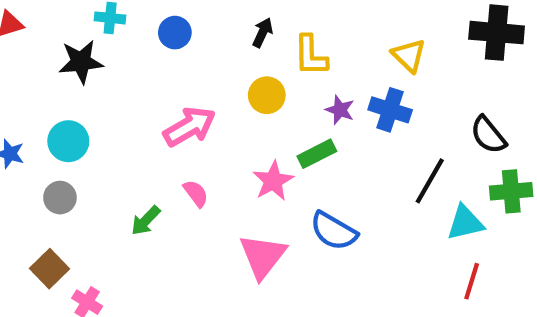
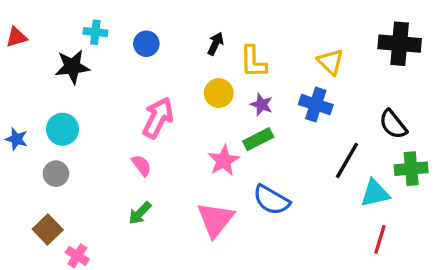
purple star: (340, 110) -> (261, 105), moved
pink arrow: (189, 127) -> (158, 118), turned -33
pink semicircle: (196, 193) -> (141, 165), moved
green arrow: (146, 221) -> (140, 213), moved

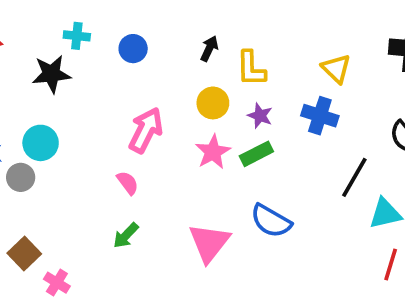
pink star: (224, 160) -> (213, 152), moved
gray circle: (56, 174) -> (21, 177), moved

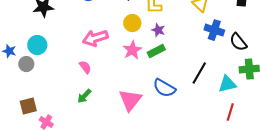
blue cross: (320, 116) -> (214, 30), moved
pink arrow: (146, 130) -> (95, 38), turned -135
black line: (354, 177) -> (199, 73), moved
brown square: (24, 254) -> (28, 106), turned 30

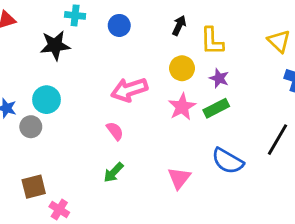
pink triangle: (130, 100) -> (179, 178), size x0.7

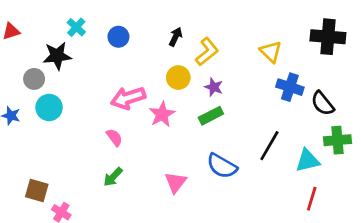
cyan cross: (75, 15) -> (76, 27), turned 36
yellow L-shape: (212, 41) -> (207, 52), turned -128
pink star: (182, 107) -> (162, 114), moved
gray circle: (31, 127) -> (34, 79), moved
brown square: (34, 187) -> (37, 190), turned 30

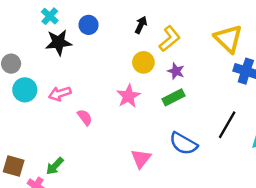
yellow triangle: (271, 52) -> (228, 39), size x1.4
black star: (57, 56) -> (59, 42), moved
pink arrow: (128, 98) -> (60, 94), moved, size x0.7
green arrow: (113, 177) -> (55, 166), moved

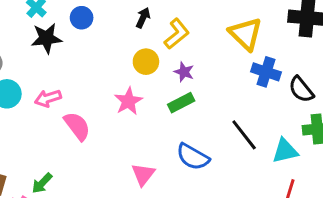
pink semicircle: (85, 117) -> (77, 126), size x1.5
black line: (227, 125) -> (244, 135), turned -68

